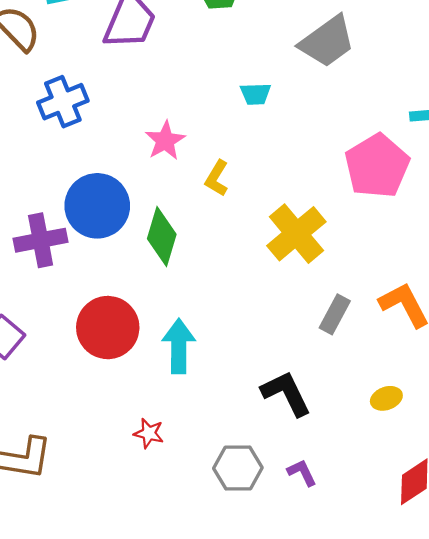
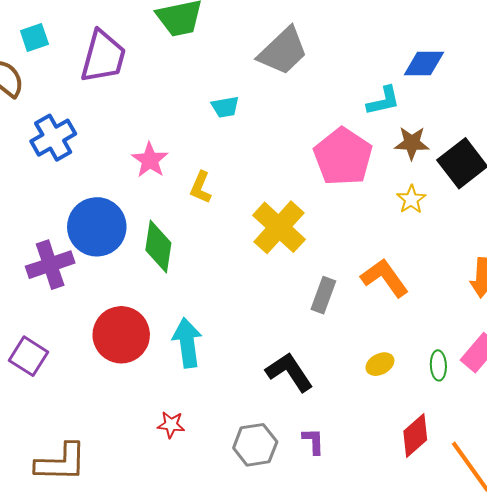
purple L-shape: (302, 473) -> (313, 441), turned 32

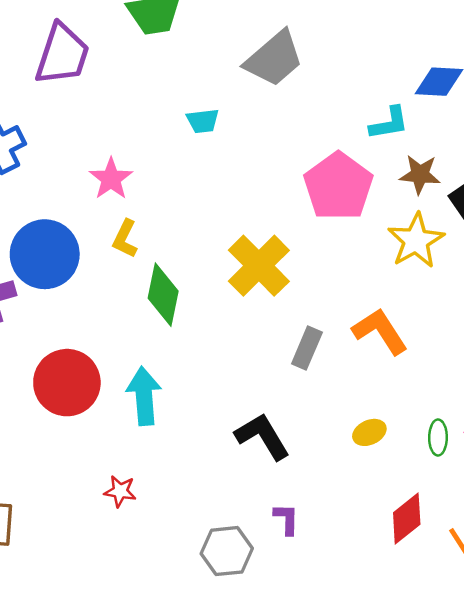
yellow L-shape: (201, 187) -> (125, 239), moved
yellow star: (411, 199) -> (416, 241), size x1.6
green diamond: (158, 246) -> (163, 295), moved
gray hexagon: (255, 445) -> (227, 551), moved

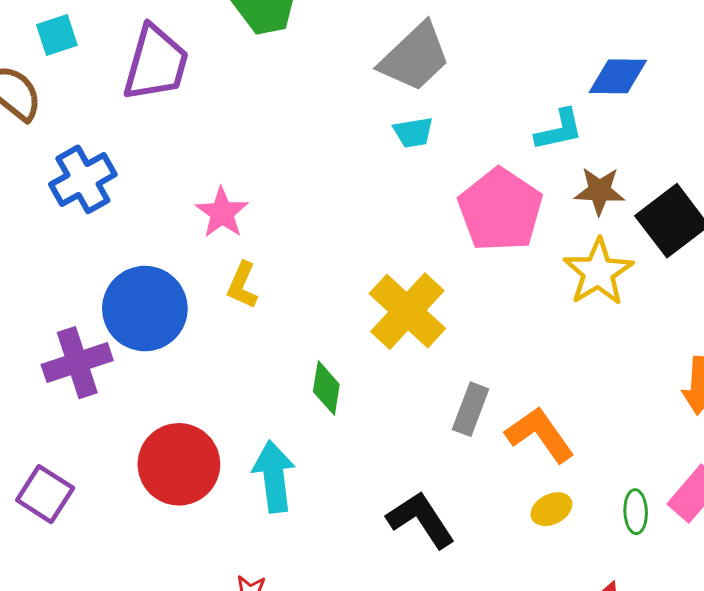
cyan trapezoid: (203, 121) -> (413, 132), moved
green diamond: (163, 295) -> (326, 388), moved, size x0.7
orange L-shape: (380, 331) -> (540, 435), moved

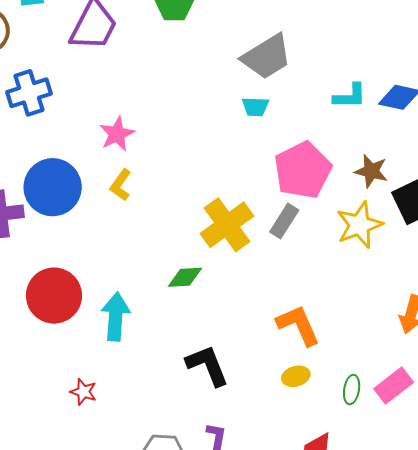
cyan L-shape: (559, 130) -> (350, 96), moved
green diamond: (326, 388) -> (185, 277), moved, turned 66
gray rectangle: (471, 409) -> (284, 221), moved

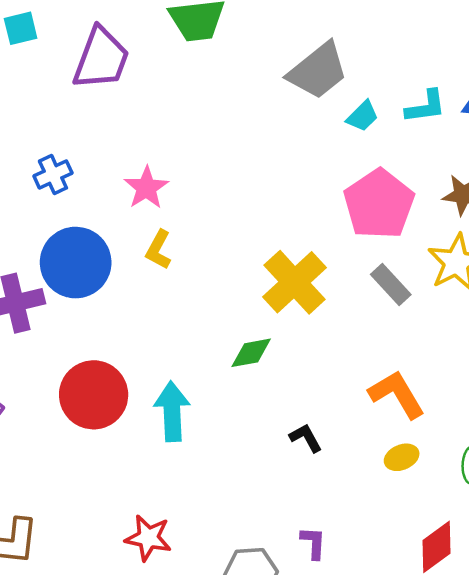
blue cross: (29, 93) -> (53, 174), moved, size x0.7
cyan trapezoid: (255, 107) -> (362, 116), moved, turned -40
gray rectangle: (284, 221) -> (391, 284), moved, turned -68
black L-shape: (208, 365) -> (306, 438), moved, size x0.6
red star: (83, 392) -> (148, 538), moved, size x1.4

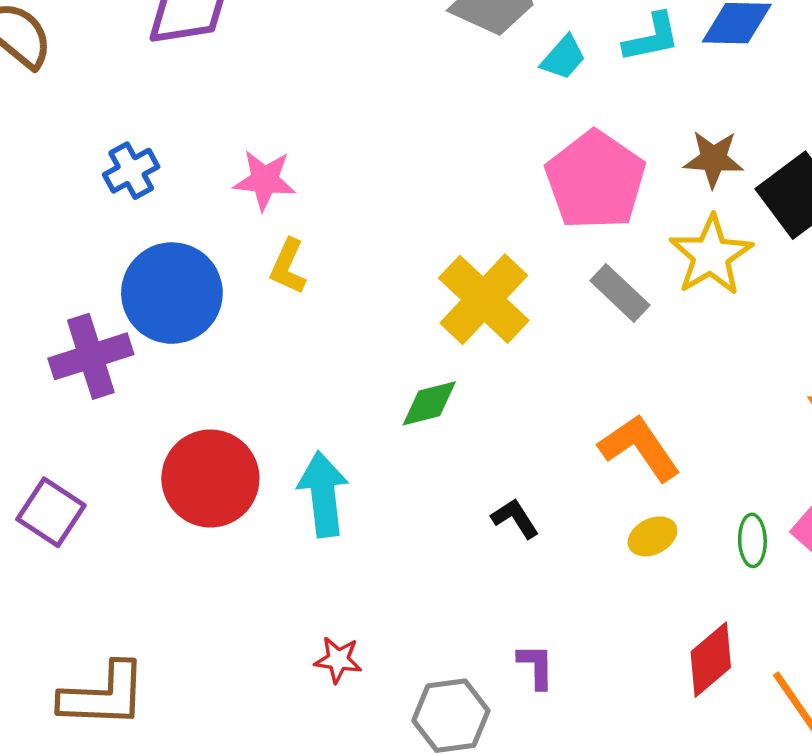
pink star: (146, 188) -> (265, 180), turned -30
red star: (148, 538) -> (338, 660), moved, size x0.7

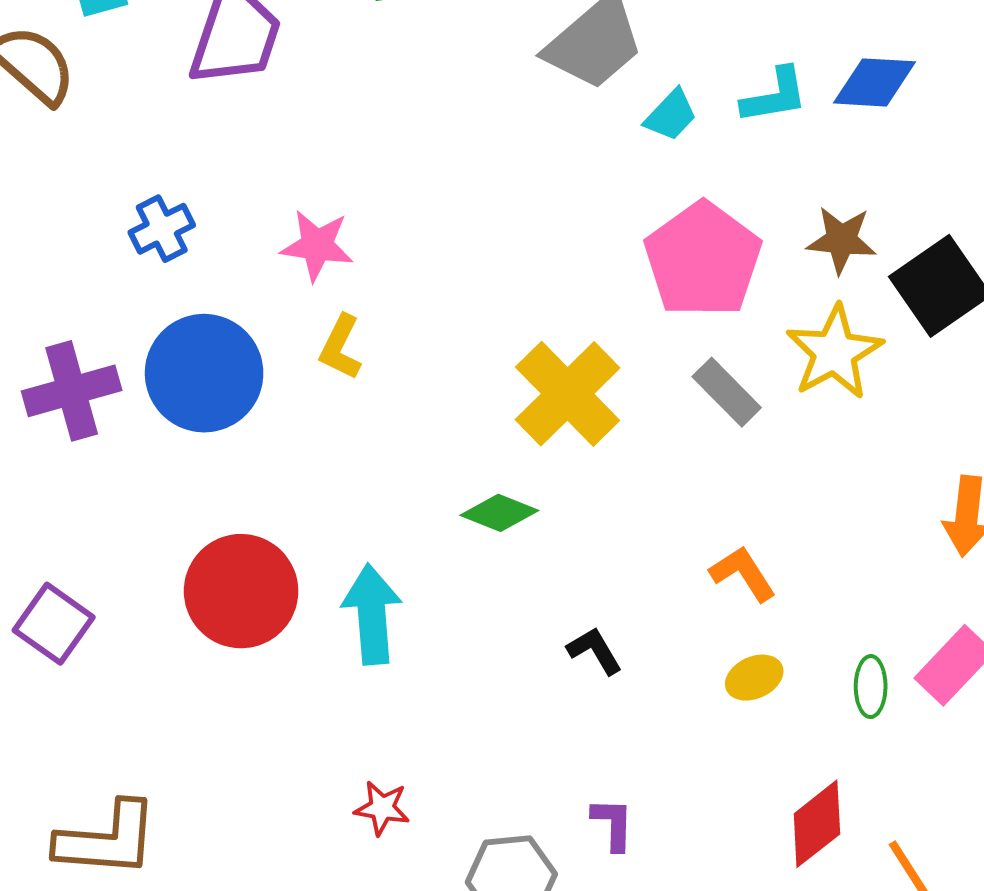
purple cross: (91, 356) -> (72, 391), moved
green diamond: (429, 403) -> (499, 513), turned 34
orange L-shape: (640, 448) -> (743, 574), size x0.7

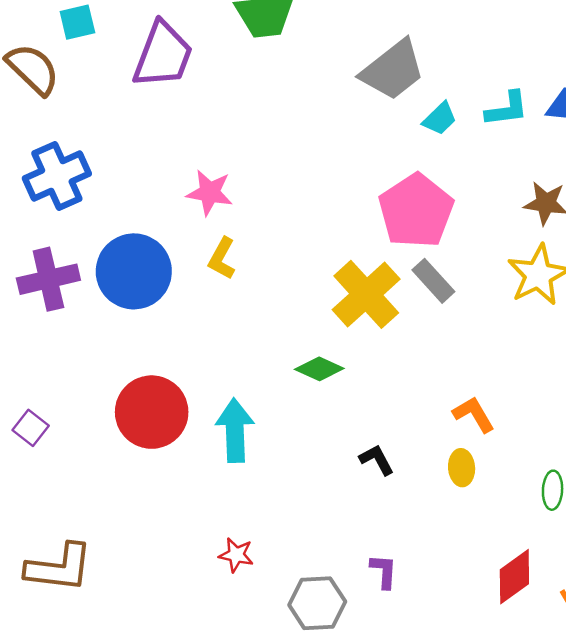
blue cross: (162, 229) -> (57, 176), moved, size x1.6
pink pentagon: (703, 260) -> (416, 211), moved
gray rectangle: (727, 392) -> (433, 281), moved
purple square: (54, 624) -> (31, 428), size x0.7
yellow ellipse: (754, 678) -> (462, 468), moved, turned -72

